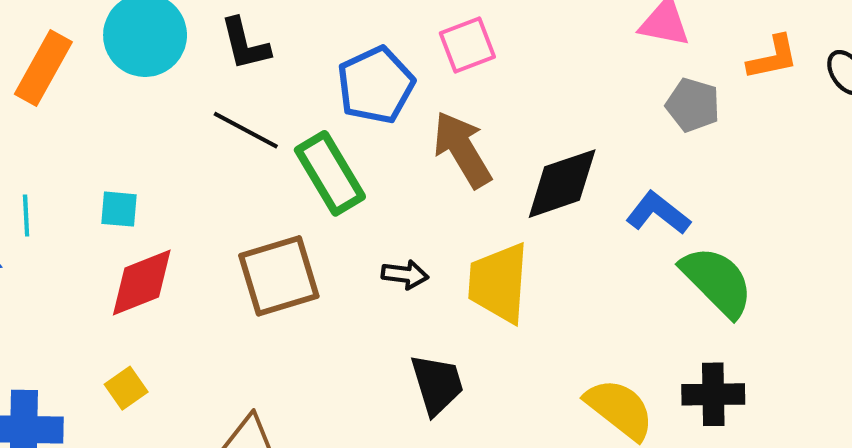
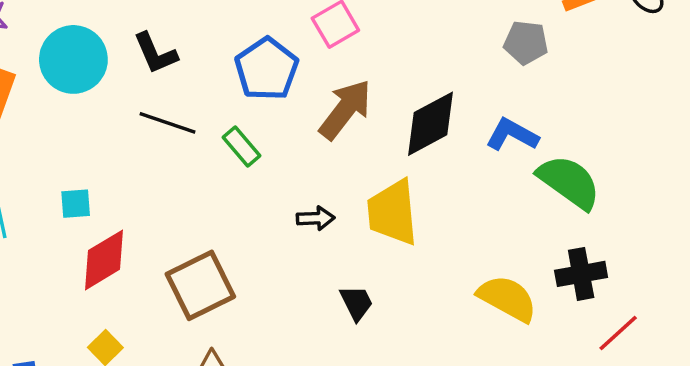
brown arrow: (462, 149) -> (345, 109), turned 78
green rectangle: (330, 173) -> (241, 146), size x0.6
brown square: (279, 276) -> (200, 285), moved
black trapezoid: (437, 384) -> (356, 303), size x0.7

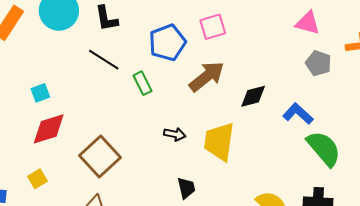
black diamond: (431, 124) -> (253, 96), size x0.7
cyan square: (76, 204) -> (40, 93), turned -30
brown square: (200, 285) -> (100, 157), turned -30

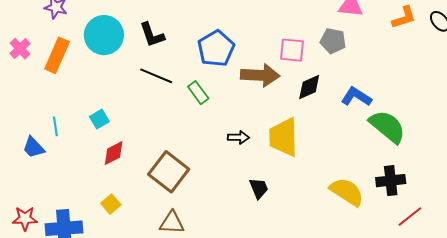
pink square: (213, 27) -> (292, 50), moved, turned 32
gray pentagon: (318, 63) -> (333, 41), moved
brown arrow: (207, 76) -> (260, 75), turned 51
red diamond: (49, 129) -> (114, 153), size x0.7

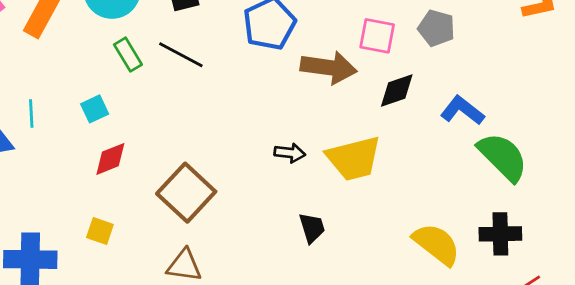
green rectangle: (198, 93) -> (128, 55), moved
yellow trapezoid: (283, 137) -> (354, 158), turned -108
yellow square: (111, 204) -> (100, 231), turned -36

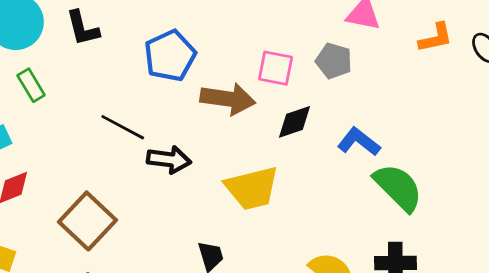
black line: (181, 55) -> (123, 127), moved
black arrow: (290, 153) -> (169, 160), moved, size x1.4

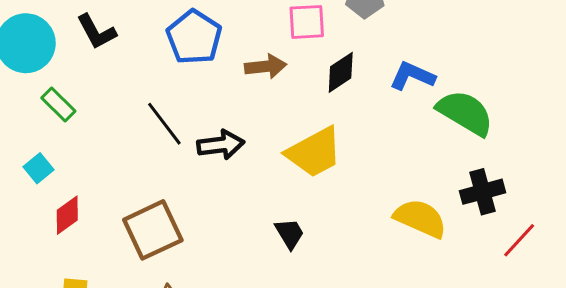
brown arrow: (228, 99) -> (266, 66), size x0.7
black line: (123, 127) -> (164, 124), turned 39
brown square: (87, 221) -> (153, 230), turned 36

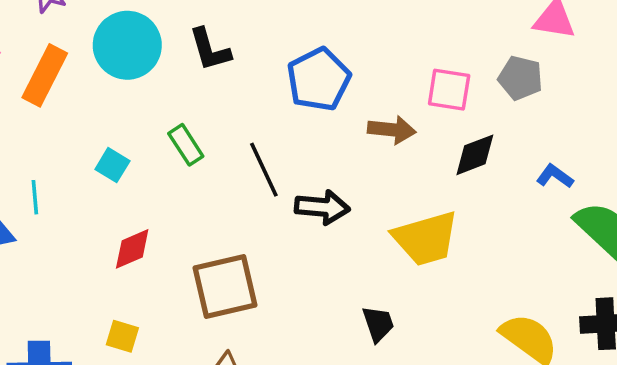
blue L-shape: (412, 76) -> (555, 176), size x0.7
green rectangle: (58, 105) -> (186, 145), moved
cyan square: (38, 168) -> (112, 165), moved, turned -32

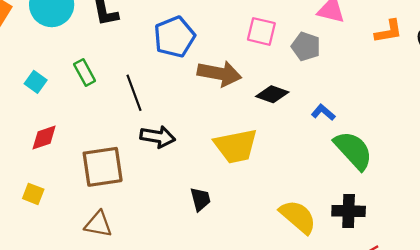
pink square: (449, 90) -> (261, 31), moved
brown arrow: (392, 130) -> (219, 74), size x1.4
black diamond: (475, 155) -> (272, 94), turned 36
black arrow: (322, 207) -> (158, 137), moved

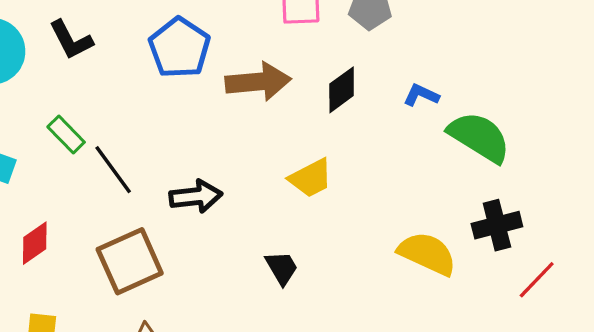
black line: (134, 93) -> (113, 170), moved
black diamond: (272, 94) -> (342, 90), turned -40
yellow trapezoid: (236, 146) -> (311, 178), size x0.7

